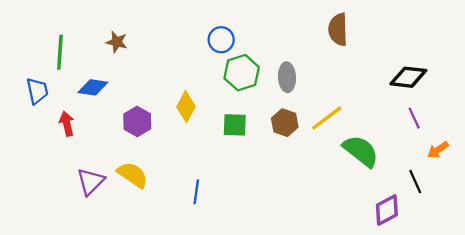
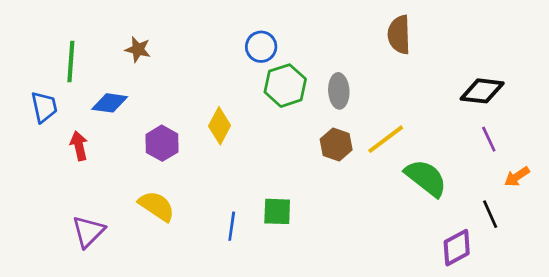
green square: (235, 125) -> (277, 211), moved
purple triangle: (91, 182) -> (88, 232), moved

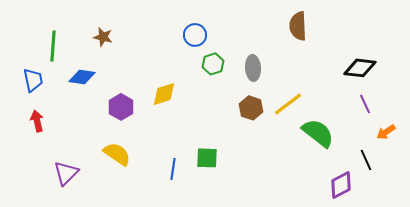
green hexagon: (285, 86) -> (213, 64), size x0.7
yellow diamond: (220, 126) -> (164, 94), turned 44
red arrow: (79, 146) -> (37, 121), moved

